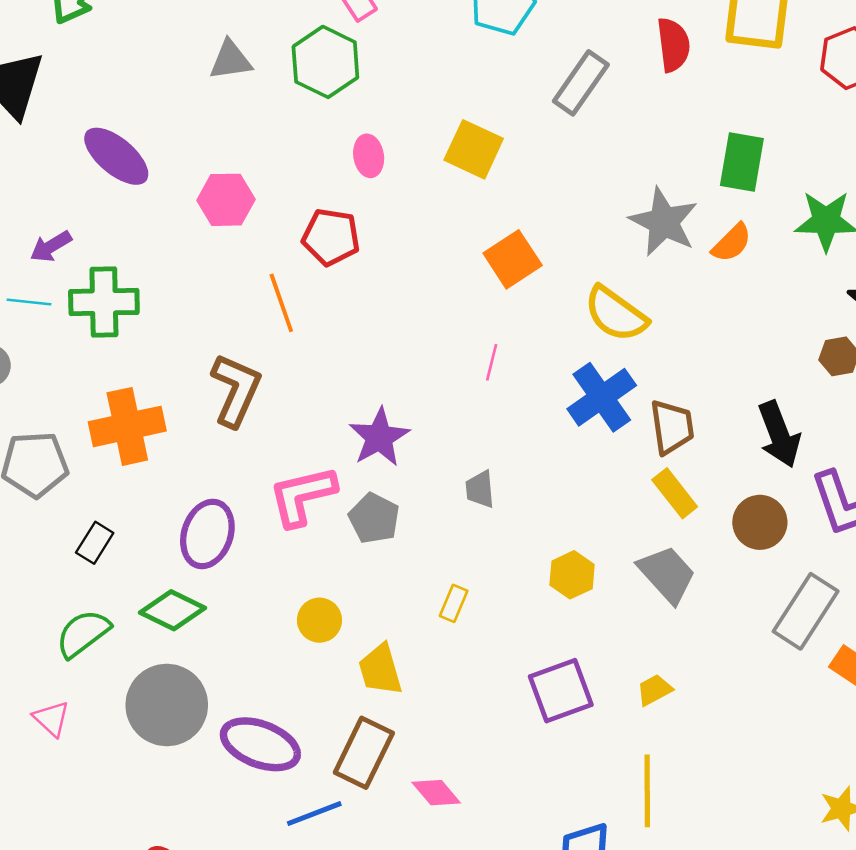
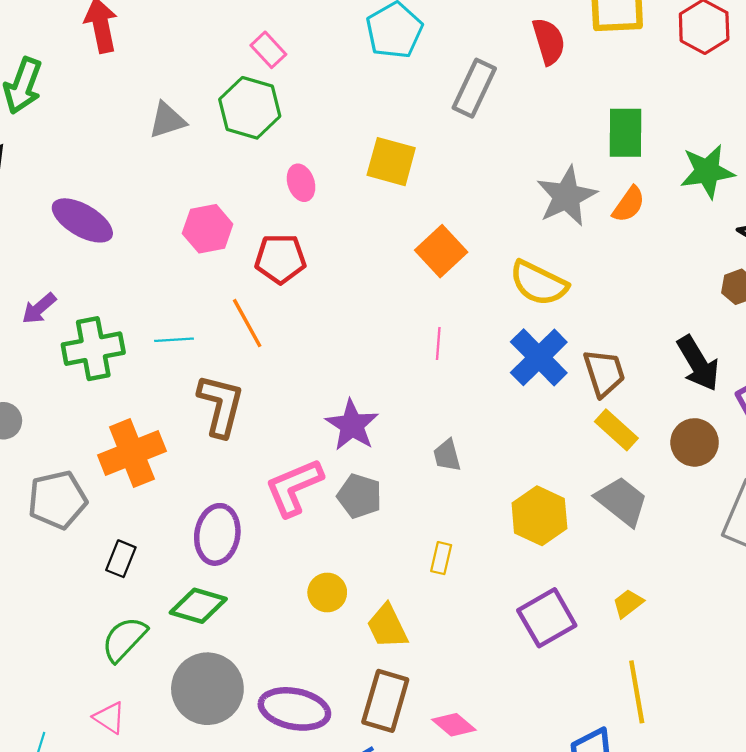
pink hexagon: (226, 200) -> (208, 229), moved
gray star: (664, 222) -> (567, 196), turned 30
cyan line: (29, 302) -> (174, 340), moved
yellow hexagon: (572, 575) -> (539, 516), size x1.4

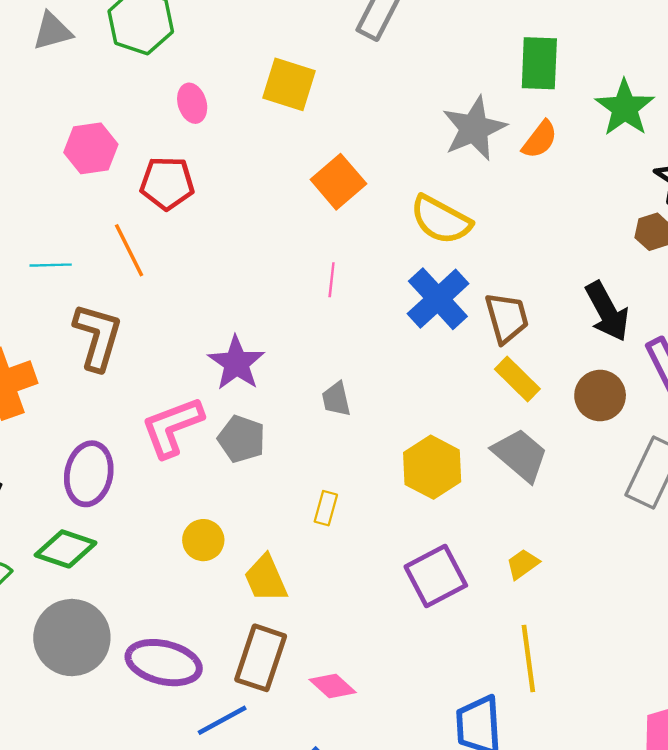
green star: (707, 171) -> (625, 108), turned -30

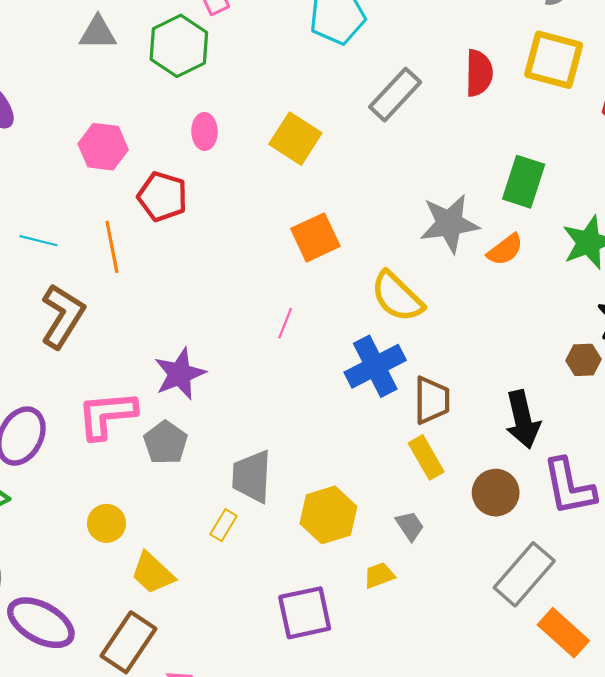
gray trapezoid: (336, 399) -> (252, 476), moved, size x1.6
gray trapezoid: (520, 455) -> (410, 526), size x0.6
yellow trapezoid: (523, 564) -> (379, 575), moved
yellow trapezoid: (266, 579) -> (153, 573), turned -39

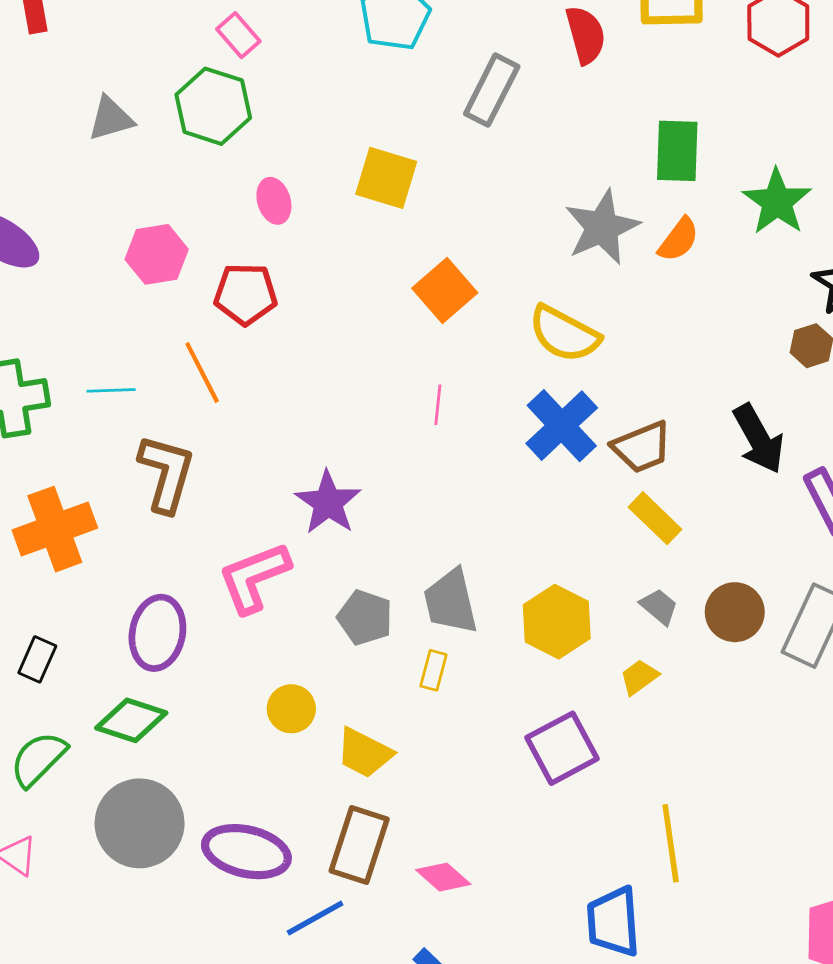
brown trapezoid: (432, 400) -> (642, 447), turned 84
gray pentagon: (166, 443) -> (365, 618), moved
brown circle: (496, 493) -> (735, 612), moved

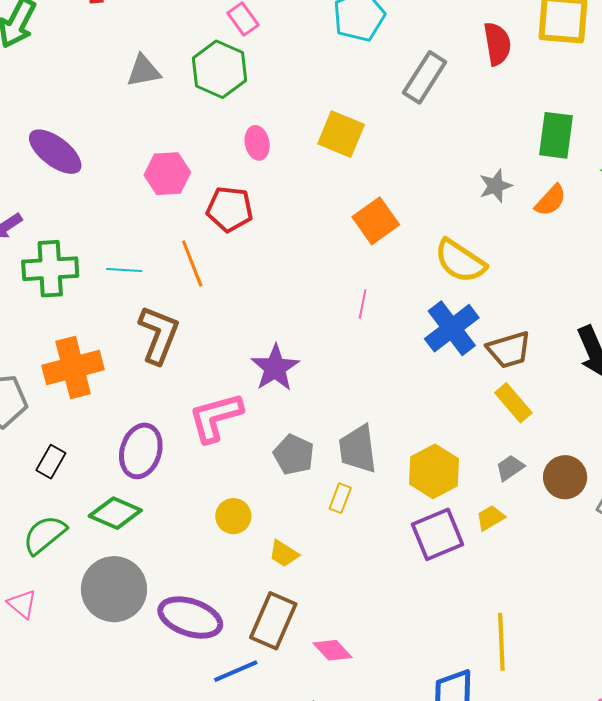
gray star: (602, 227) -> (495, 186), size x0.6
gray trapezoid: (659, 607) -> (510, 468), turned -80
purple square: (562, 748) -> (438, 534), moved
yellow trapezoid: (364, 753) -> (284, 554), size x0.7

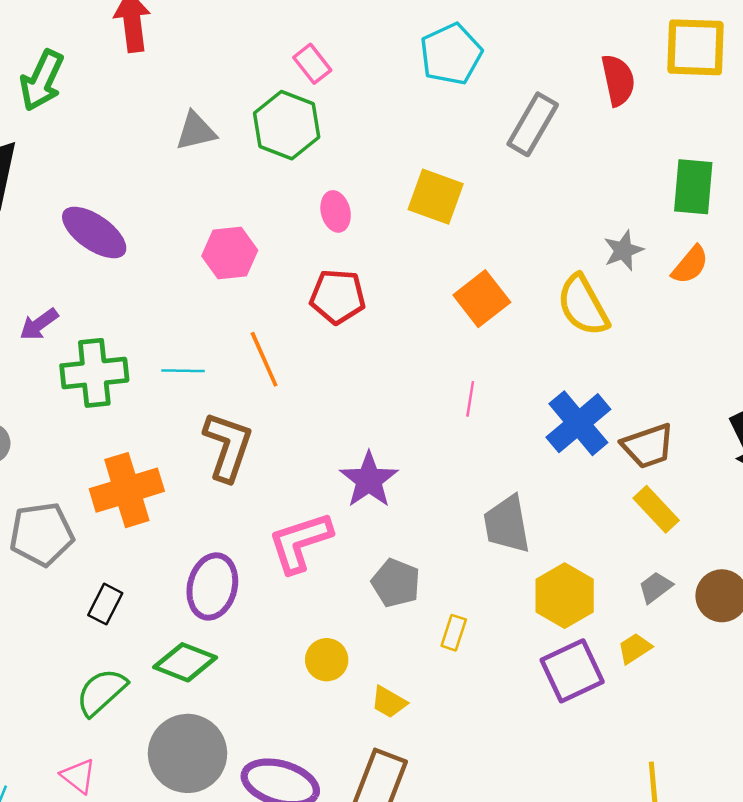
red pentagon: (230, 209) -> (338, 297), moved
yellow semicircle: (460, 261) -> (583, 305), moved, turned 30
gray trapezoid: (358, 449) -> (507, 524), moved

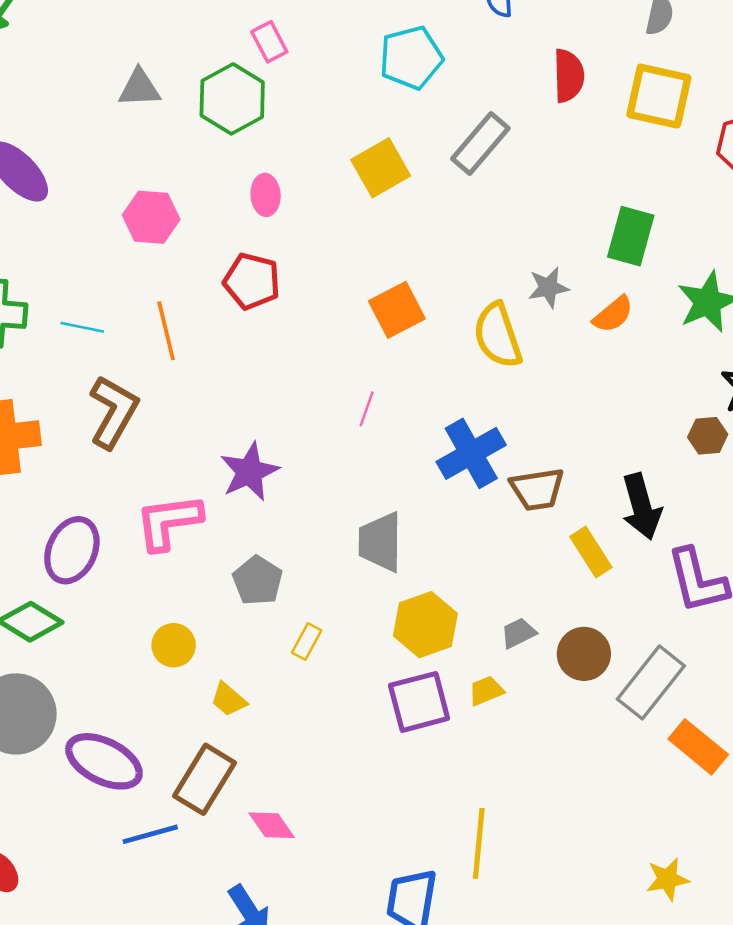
red semicircle: (618, 80) -> (569, 76), moved
yellow square: (436, 197) -> (381, 168), moved, turned 30
yellow rectangle: (656, 509) -> (591, 552), moved

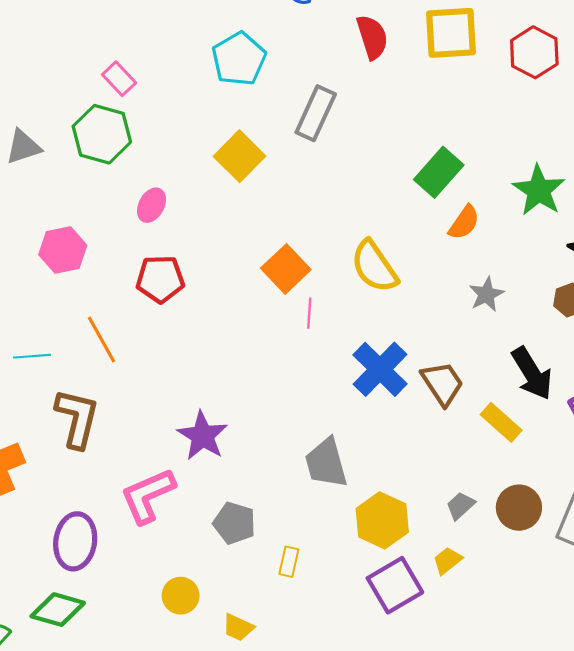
pink ellipse: (266, 195) -> (151, 205), turned 48
green rectangle: (631, 236) -> (439, 172), moved, turned 42
gray star: (548, 287) -> (486, 294), moved
pink line: (367, 409) -> (309, 313), moved
brown trapezoid: (537, 489) -> (442, 383), turned -99

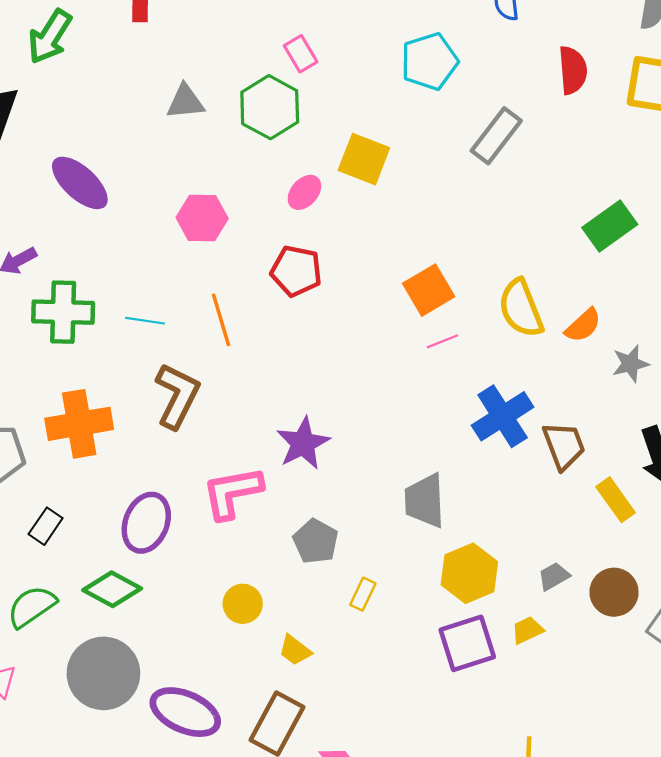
yellow square: (240, 156) -> (364, 159), moved, turned -36
orange semicircle: (464, 223) -> (583, 325), moved
pink line: (309, 313) -> (443, 341), turned 52

